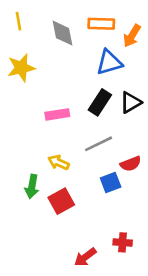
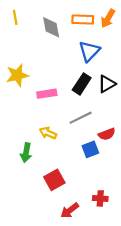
orange arrow: (132, 36) -> (108, 18), moved
blue triangle: (109, 62) -> (89, 51), turned -30
yellow star: (21, 68) -> (17, 75), moved
red square: (61, 201) -> (54, 180), moved

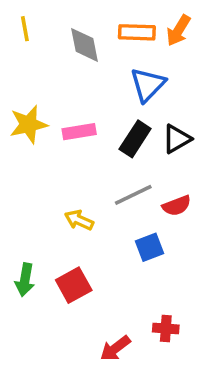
pink rectangle: (47, 94) -> (79, 132), moved
red semicircle: (107, 134) -> (177, 206), moved
green arrow: (26, 153) -> (25, 280), moved
red square: (54, 180) -> (74, 285), moved

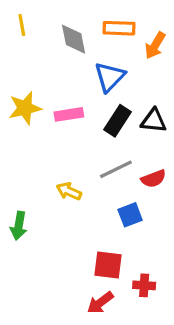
orange arrow: (178, 30) -> (155, 45), moved
blue triangle: (148, 85) -> (110, 77), moved
black triangle: (177, 139) -> (154, 121), turned 36
green arrow: (25, 280) -> (19, 226), moved
red square: (74, 285) -> (108, 265), moved, turned 36

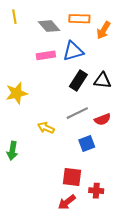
gray diamond: (74, 39) -> (49, 26), turned -30
blue triangle: (110, 77) -> (73, 51), turned 30
yellow star: (25, 108) -> (17, 93), moved
pink rectangle: (69, 114) -> (46, 55), moved

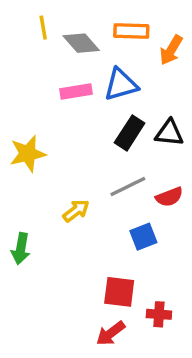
yellow line: (14, 17) -> (43, 28), moved
yellow arrow: (46, 128) -> (76, 211), turned 119

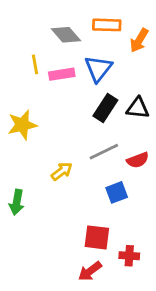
yellow line: (43, 28) -> (35, 64), moved
blue triangle: (121, 85) -> (98, 69), turned -36

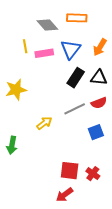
orange arrow: (139, 40) -> (100, 47), moved
red semicircle: (138, 160) -> (99, 103), moved
blue square: (117, 192) -> (96, 132), moved
red cross: (129, 256) -> (93, 174), moved, turned 32

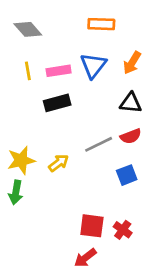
gray diamond: (47, 25) -> (28, 29), moved
yellow line: (25, 46) -> (28, 71), moved
black rectangle: (76, 78) -> (57, 103), moved, turned 42
yellow star: (16, 90) -> (21, 160), moved

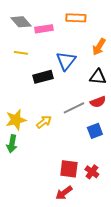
blue triangle: (93, 65) -> (66, 61), moved
yellow line: (28, 71) -> (21, 53), turned -72
pink rectangle: (59, 71) -> (44, 29), moved

